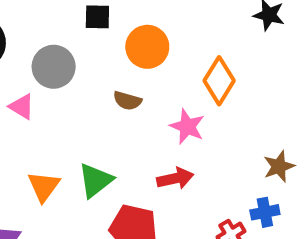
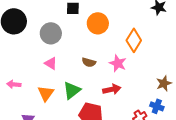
brown semicircle: (127, 101) -> (89, 62), moved
pink triangle: (22, 107) -> (51, 63), moved
blue cross: (265, 212) -> (157, 106), turned 32

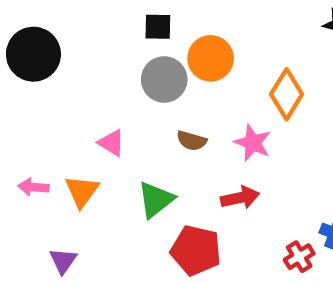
gray circle: (51, 33) -> (164, 79), moved
orange triangle: (46, 93) -> (82, 191), moved

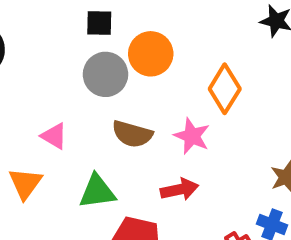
brown semicircle: (192, 141) -> (132, 134), size x1.4
green triangle: (156, 200) -> (97, 192), turned 30

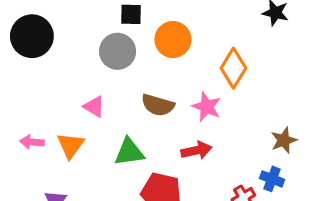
gray circle: (105, 74) -> (118, 51), moved

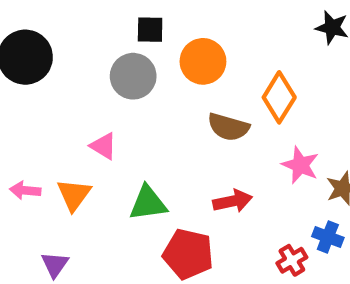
brown semicircle: (158, 105) -> (228, 127), moved
pink star: (207, 107) -> (300, 165), moved

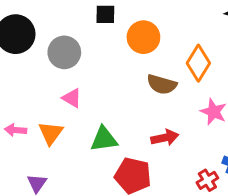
gray circle: (133, 76) -> (64, 52), moved

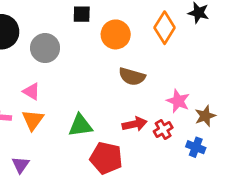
orange diamond: (198, 63) -> (165, 28), moved
pink triangle: (72, 98) -> (31, 91), moved
red cross: (207, 180) -> (163, 129), moved

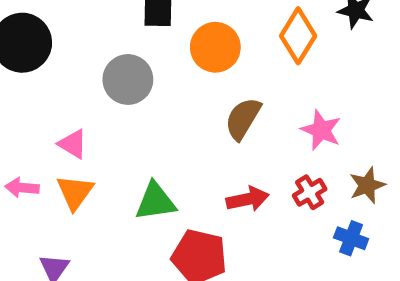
gray circle: (45, 48) -> (128, 79), moved
brown semicircle: (132, 77) -> (243, 119), turned 105
pink star: (178, 101) -> (321, 130), moved
red cross: (163, 129) -> (310, 192), moved

